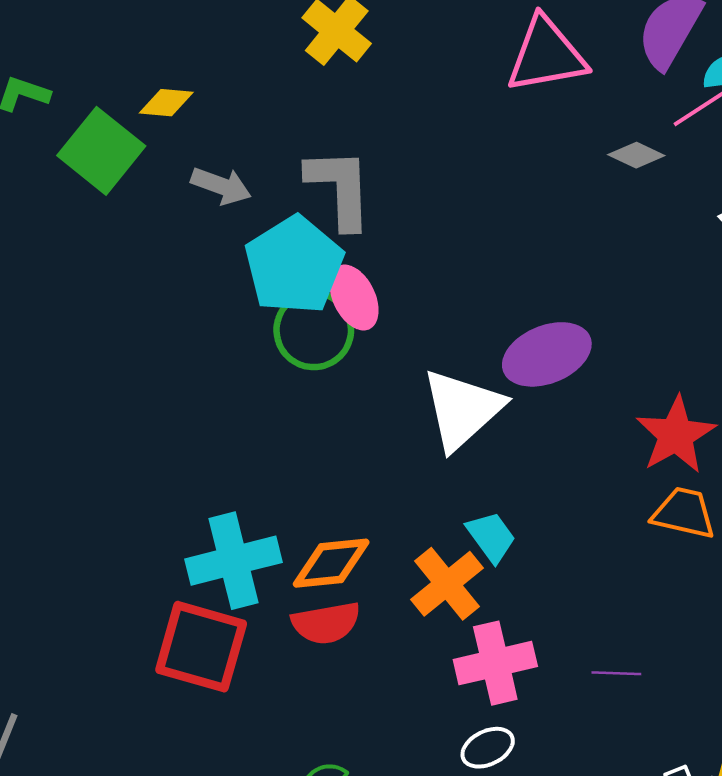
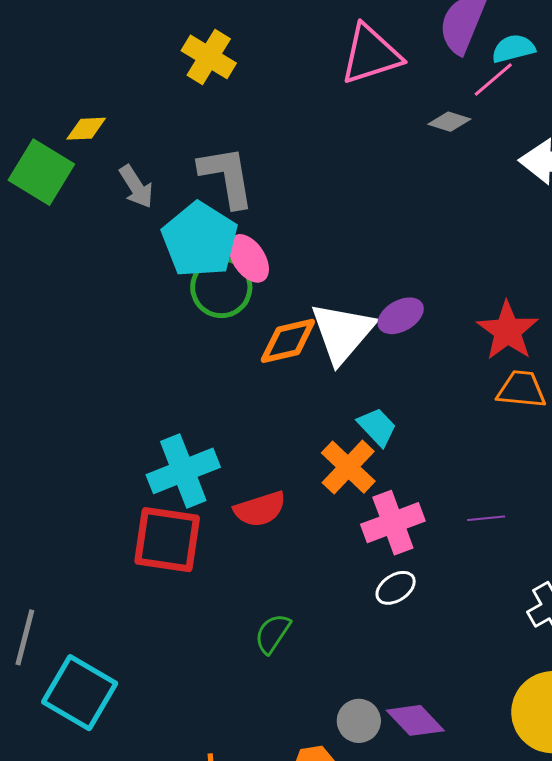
gray arrow: (221, 186) -> (136, 187), turned 45
purple ellipse: (547, 354) -> (401, 316), moved, size x0.7
orange diamond: (331, 563) -> (288, 341), moved

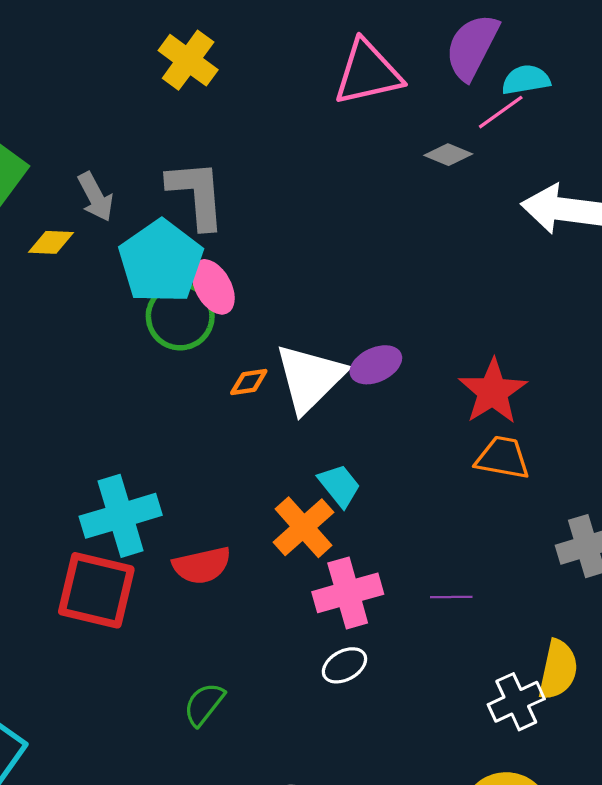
yellow diamond: (86, 129) -> (51, 242), moved
orange diamond: (288, 341) -> (249, 382), size x0.6

